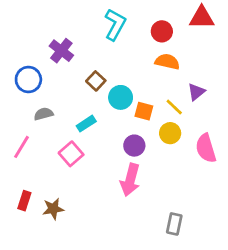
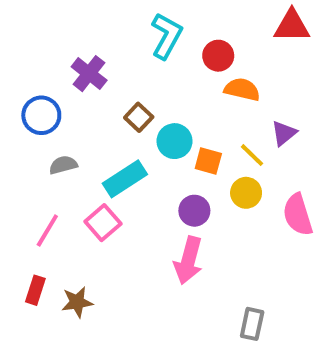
red circle: (162, 31) -> (218, 56), moved
cyan rectangle: (86, 124) -> (125, 179), size x1.5
pink line: (22, 147) -> (47, 231), moved

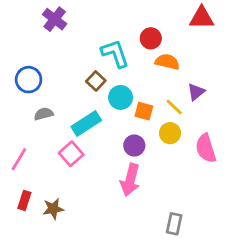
cyan L-shape: (167, 36) -> (115, 53), moved, turned -48
purple cross: (89, 74) -> (55, 19), moved
pink line: (47, 231) -> (19, 159), moved

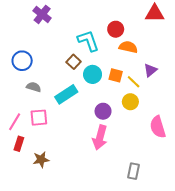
orange square: (144, 111) -> (116, 75), moved
gray semicircle: (44, 114) -> (34, 87), turned 32
pink semicircle: (206, 148) -> (158, 127), moved
pink square: (71, 154) -> (39, 118), moved, turned 36
red rectangle: (24, 200) -> (19, 144), moved

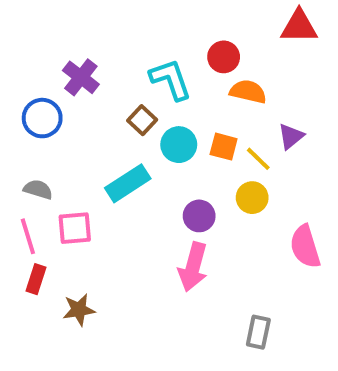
purple cross: (42, 14) -> (81, 77), moved
gray semicircle: (34, 87) -> (38, 189), moved
pink line: (15, 122) -> (28, 236), turned -48

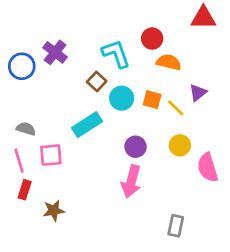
blue circle: (42, 118) -> (22, 66), moved
yellow circle: (252, 198) -> (180, 145), moved

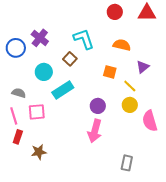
red circle: (152, 39) -> (115, 12), moved
cyan circle: (122, 98) -> (44, 72), moved
yellow line: (176, 108) -> (130, 86), moved

